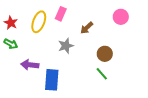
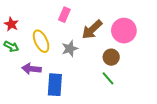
pink circle: (121, 17) -> (124, 31), moved, size x1.5
yellow ellipse: (39, 22) -> (41, 41), moved, turned -45
brown arrow: (87, 28) -> (92, 29), size x1.5

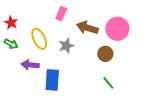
brown arrow: (92, 29) -> (87, 28), turned 60
green line: (108, 78) -> (108, 83), moved

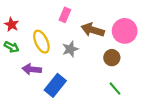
blue rectangle: (52, 80) -> (55, 85), turned 35

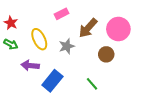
pink rectangle: (65, 15) -> (62, 14), turned 40
brown arrow: (93, 30) -> (88, 28), turned -65
green line: (115, 89) -> (92, 84), moved

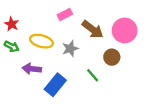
brown arrow: (88, 28) -> (93, 29), turned -95
yellow ellipse: (39, 39) -> (41, 41), turned -50
green line: (92, 84) -> (93, 75), moved

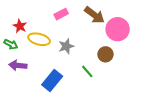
red star: (12, 24) -> (20, 26), moved
brown arrow: (93, 29) -> (94, 15), moved
purple arrow: (32, 69) -> (18, 65), moved

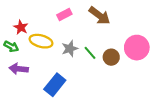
pink circle: (118, 29) -> (137, 48), moved
green line: (87, 71) -> (90, 53), moved

